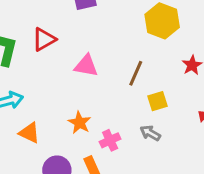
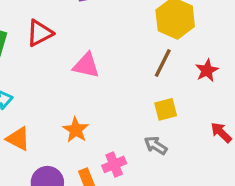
brown line: (136, 73) -> (163, 63), moved
pink cross: (110, 140) -> (114, 164), moved

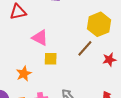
yellow square: (166, 109) -> (51, 59), moved

